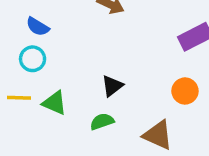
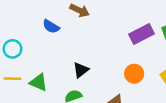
blue semicircle: (38, 27) -> (51, 27), moved
cyan circle: (33, 59) -> (12, 49), moved

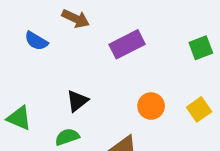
purple rectangle: (142, 34) -> (127, 44), moved

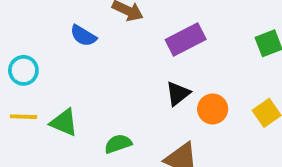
black triangle: (77, 101) -> (178, 94), moved

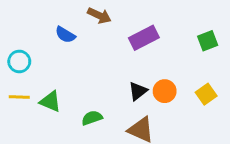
black triangle: (178, 94) -> (138, 91), moved

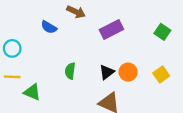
green square: (208, 41) -> (162, 32), turned -35
green triangle: (50, 102) -> (32, 92), moved
green semicircle: (92, 118) -> (70, 71), moved, turned -63

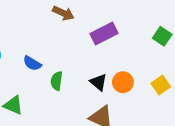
blue semicircle: (49, 27) -> (32, 63), moved
black triangle: (107, 72) -> (99, 82), turned -42

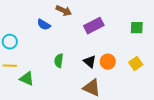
green square: (162, 36) -> (137, 28), turned -32
blue semicircle: (32, 63) -> (44, 25), moved

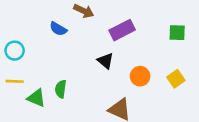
green semicircle: (59, 61) -> (61, 89), moved
black triangle: (90, 62) -> (105, 61), moved

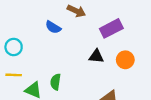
black triangle: (105, 61) -> (96, 56), turned -35
orange circle: (140, 76) -> (125, 60), moved

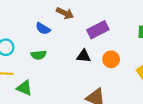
green semicircle: (55, 82) -> (39, 55), moved, turned -104

